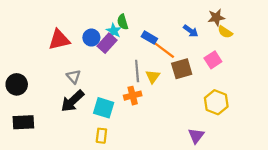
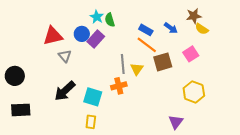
cyan star: (114, 31) -> (97, 17), moved
blue rectangle: (149, 38) -> (146, 30), moved
gray triangle: (74, 77) -> (65, 56), moved

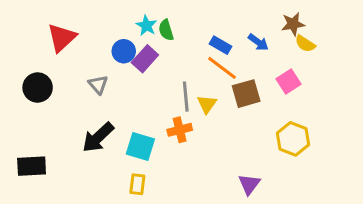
red triangle: (53, 36) -> (62, 38), moved, turned -30
black circle: (15, 76) -> (38, 88), moved
purple triangle: (176, 122) -> (249, 184), moved

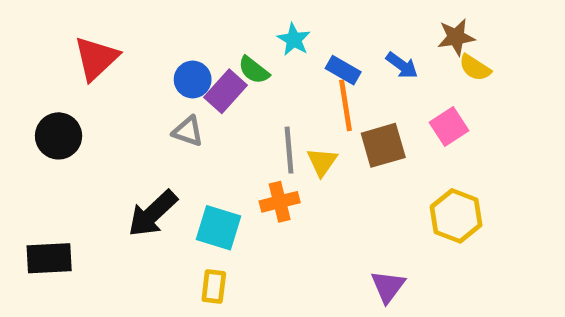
cyan star: (146, 26) -> (294, 39), moved
green semicircle: (166, 30) -> (254, 70), moved, turned -35
orange line: (222, 68) -> (345, 105), turned 44
gray triangle: (98, 84) -> (188, 131), moved, turned -30

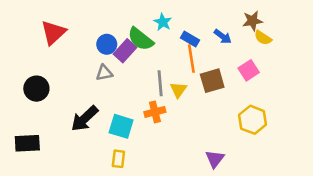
green semicircle: (254, 70) -> (141, 39), size x1.5
gray triangle: (188, 131) -> (104, 73), turned -30
black circle: (59, 136) -> (36, 89), moved

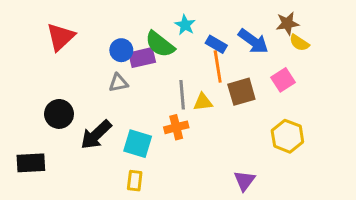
blue arrow: (223, 36) -> (253, 41), size x1.5
purple rectangle: (125, 51) -> (142, 58), turned 35
black circle: (36, 89) -> (59, 114), moved
yellow triangle: (178, 90) -> (203, 102), turned 48

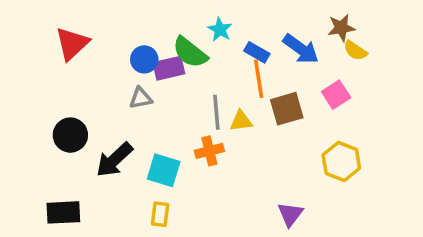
black rectangle: (31, 163) -> (63, 212), moved

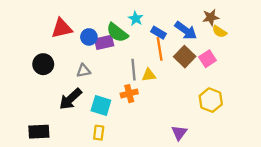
red triangle: (72, 44) -> (62, 28), moved, turned 30
gray triangle: (141, 98) -> (83, 71), moved
brown square: (287, 109) -> (185, 57), moved, turned -30
black circle: (70, 135) -> (43, 64), moved

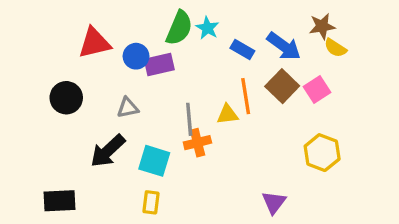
green semicircle: (117, 33) -> (179, 28), moved, turned -105
orange line: (160, 49) -> (246, 96), moved
gray line: (134, 70) -> (189, 119), moved

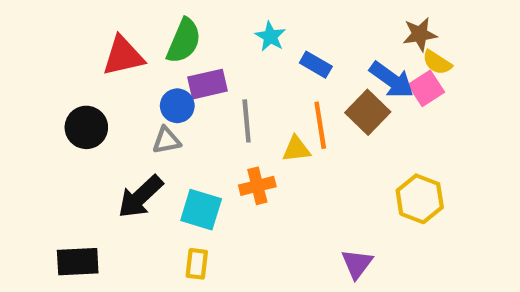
green semicircle: (179, 28) -> (184, 41), moved
blue arrow: (284, 46) -> (392, 80), moved
blue circle: (136, 56) -> (177, 106), moved
pink square: (317, 89) -> (426, 88), moved
gray line: (189, 119) -> (247, 121), moved

